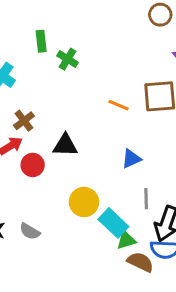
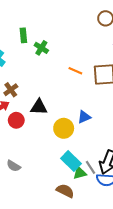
orange line: (118, 105) -> (75, 71), moved
gray line: (146, 199) -> (90, 167), moved, turned -32
yellow circle: (84, 202) -> (64, 128), moved
brown semicircle: (140, 262) -> (65, 191), moved

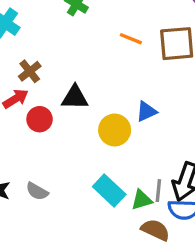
cyan rectangle: (71, 161) -> (109, 191), moved
gray line: (90, 167) -> (158, 191), turned 40
brown semicircle: (65, 191) -> (155, 230), moved

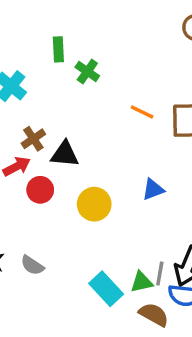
black triangle: (75, 97) -> (65, 154), moved
yellow circle: (115, 130) -> (94, 204), moved
cyan rectangle: (109, 191) -> (106, 289), moved

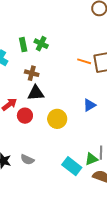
green rectangle: (58, 49) -> (23, 45), moved
orange line: (142, 112) -> (84, 61), moved
brown cross: (33, 139) -> (32, 73), moved, turned -32

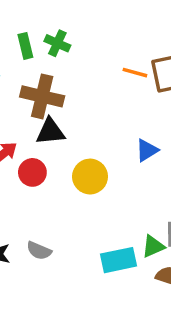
brown cross: (32, 73) -> (42, 96), size x1.6
cyan rectangle: (72, 166) -> (119, 260), turned -48

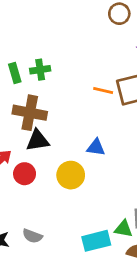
green cross: (57, 43) -> (40, 70), turned -30
blue triangle: (147, 150) -> (96, 147), moved, turned 42
green triangle: (153, 246) -> (123, 229), turned 36

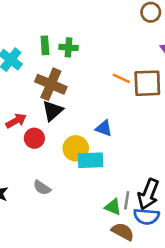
black triangle: (38, 140) -> (53, 111), turned -45
gray semicircle: (32, 236) -> (42, 188), moved
cyan rectangle: (96, 241) -> (91, 160), moved

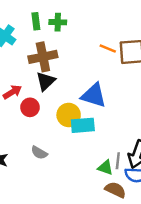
brown cross: (51, 84) -> (43, 57), turned -32
blue triangle: (104, 128) -> (94, 95), size x1.6

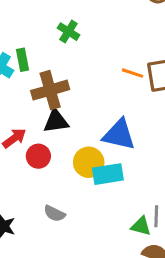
green rectangle: (36, 21) -> (23, 60), moved
green cross: (58, 22) -> (68, 32), moved, turned 35
black triangle: (46, 81) -> (56, 121), turned 40

